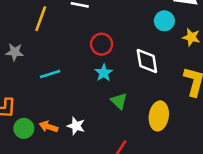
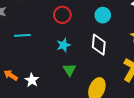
cyan circle: (164, 21) -> (103, 15), moved
red circle: (102, 44) -> (62, 15), moved

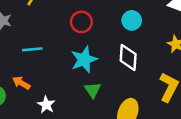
cyan star: (63, 45) -> (84, 60), size x1.5
orange arrow: (11, 75) -> (21, 83), moved

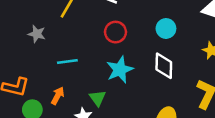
orange arrow: (21, 83) -> (58, 96), turned 90
green triangle: (93, 90) -> (98, 98), moved

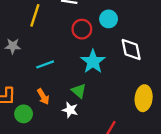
cyan circle: (166, 28) -> (109, 19), moved
orange arrow: (58, 96) -> (43, 97), turned 133

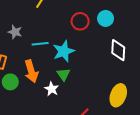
gray star: (13, 46) -> (15, 32), moved
cyan star: (93, 62) -> (64, 51), moved
orange arrow: (43, 97) -> (31, 71), size x1.5

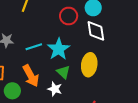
white diamond: (118, 50) -> (96, 31), moved
yellow ellipse: (118, 95) -> (89, 65), moved

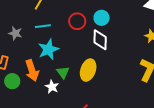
cyan line: (34, 47) -> (43, 26), moved
cyan star: (59, 49) -> (48, 49), moved

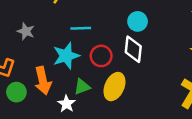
red circle: (77, 21) -> (101, 56), moved
cyan line: (43, 26) -> (81, 28), moved
green triangle: (63, 72) -> (82, 87), turned 40

